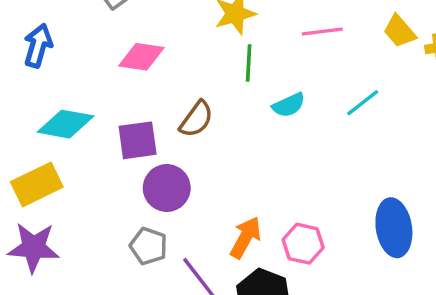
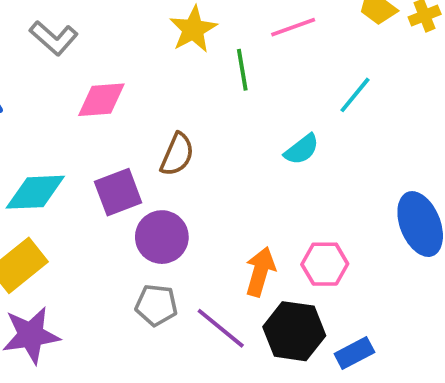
green line: (249, 63) -> (242, 70), moved
cyan semicircle: (289, 105) -> (302, 149), moved

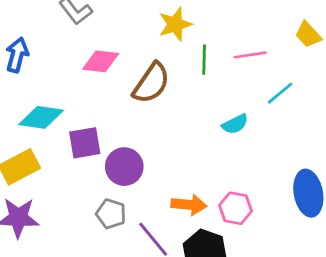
pink line: (293, 27) -> (250, 55), moved
brown semicircle: (177, 154) -> (151, 83), moved, size x1.4
purple square: (118, 192) -> (85, 143), moved
orange arrow: (260, 272) -> (189, 205), turned 68

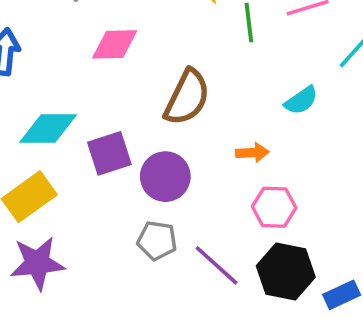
brown semicircle: (151, 83) -> (187, 97), moved
orange arrow: (189, 205) -> (252, 153), moved, size x0.7
pink hexagon: (235, 208) -> (274, 207), moved

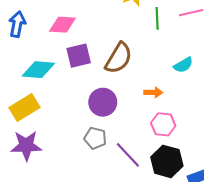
pink diamond: (115, 44) -> (62, 25), moved
purple square: (109, 153) -> (79, 56), moved

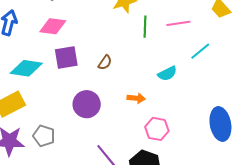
brown semicircle: (119, 58) -> (105, 63), size x0.5
pink hexagon: (163, 124) -> (157, 129), moved
gray pentagon: (95, 138) -> (44, 136), moved

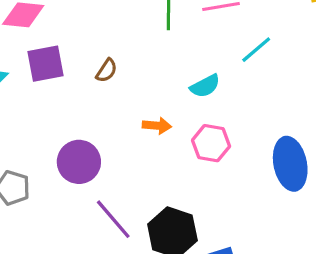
purple circle: (87, 104) -> (79, 162), moved
pink hexagon: (157, 129) -> (211, 143), moved

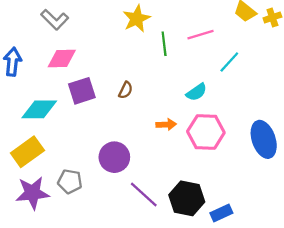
pink hexagon: (211, 143) -> (206, 132), size x1.4

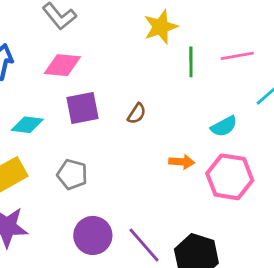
cyan diamond: (39, 109) -> (27, 125), size x0.7
purple circle: (114, 157) -> (93, 235), moved
gray pentagon: (70, 181) -> (72, 174), moved

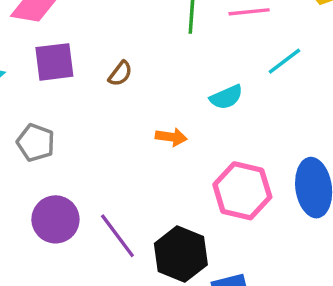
pink hexagon: (230, 177) -> (242, 191), moved

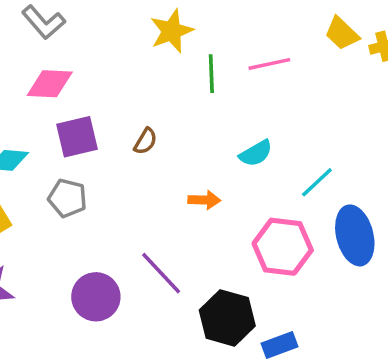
cyan line: (284, 61) -> (317, 182), moved
gray pentagon: (36, 143) -> (67, 198), moved
purple line: (117, 236) -> (161, 273), moved

